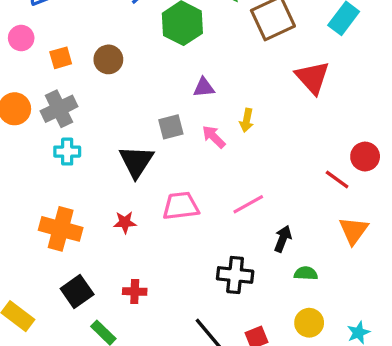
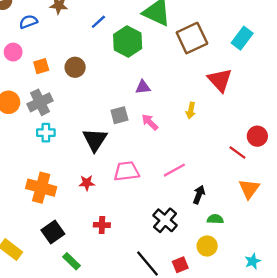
yellow arrow: (247, 120) -> (191, 110), moved
black cross: (235, 275) -> (165, 220), turned 35
red cross: (135, 291) -> (102, 225), moved
yellow circle: (309, 323) -> (207, 246), moved

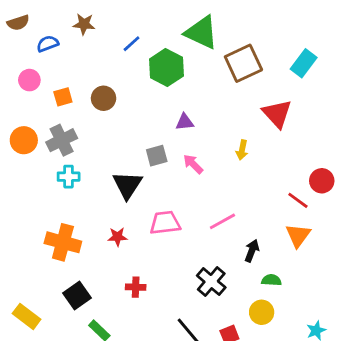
orange triangle: (249, 189) -> (298, 235), moved

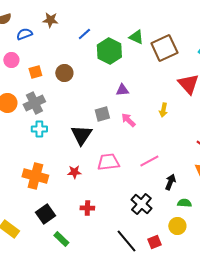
green triangle: (201, 32) -> (136, 37), moved, size x0.6

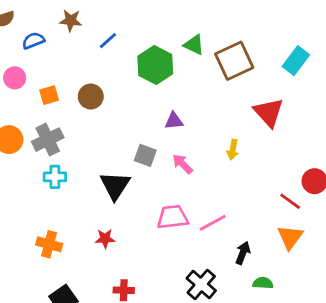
blue line: (84, 34) -> (108, 41), moved
gray square: (102, 114) -> (145, 155), turned 35
pink trapezoid: (108, 162) -> (172, 217), moved
orange cross: (35, 176) -> (49, 244), size x0.7

